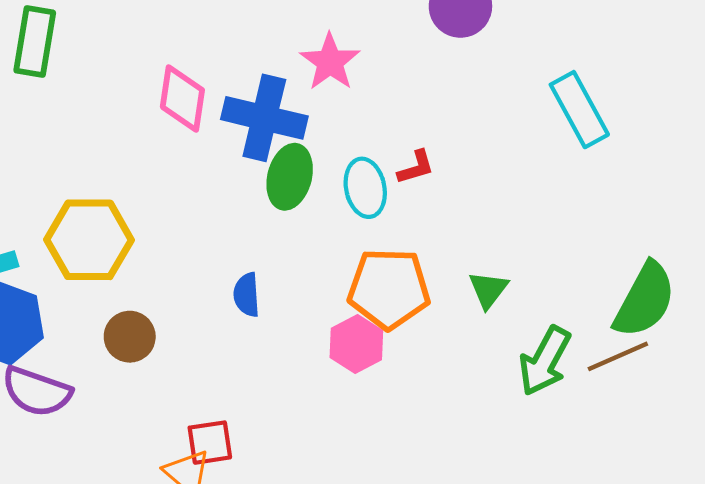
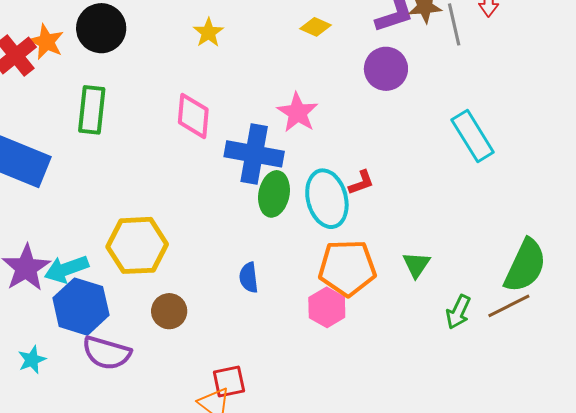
pink diamond: (182, 98) -> (193, 116), moved
cyan ellipse: (365, 188) -> (327, 199), size x1.4
green arrow: (545, 361) -> (458, 312), size x0.7

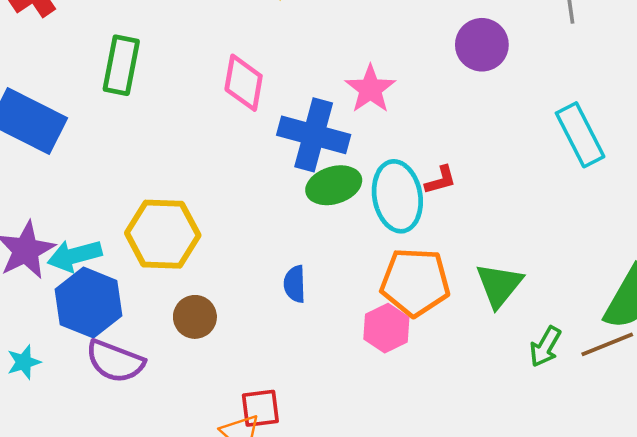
green ellipse: (274, 194) -> (334, 185), turned 57
green triangle: (416, 265) -> (499, 285), size x1.4

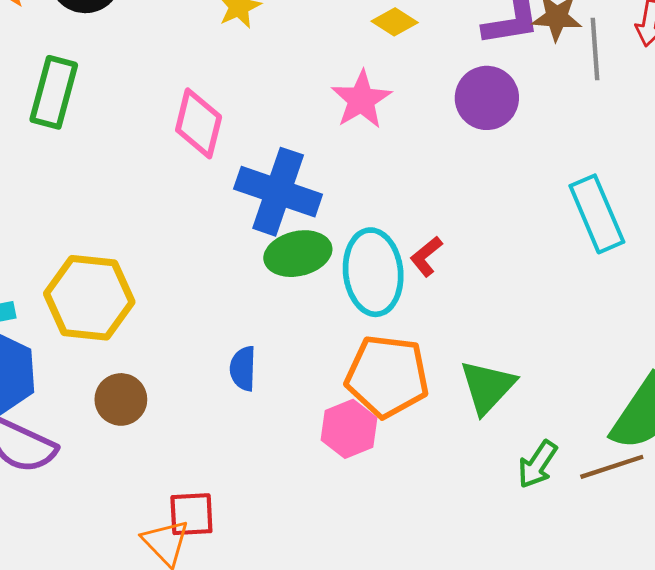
pink star: (370, 89) -> (361, 100), moved
red L-shape: (441, 180) -> (426, 256), turned 152

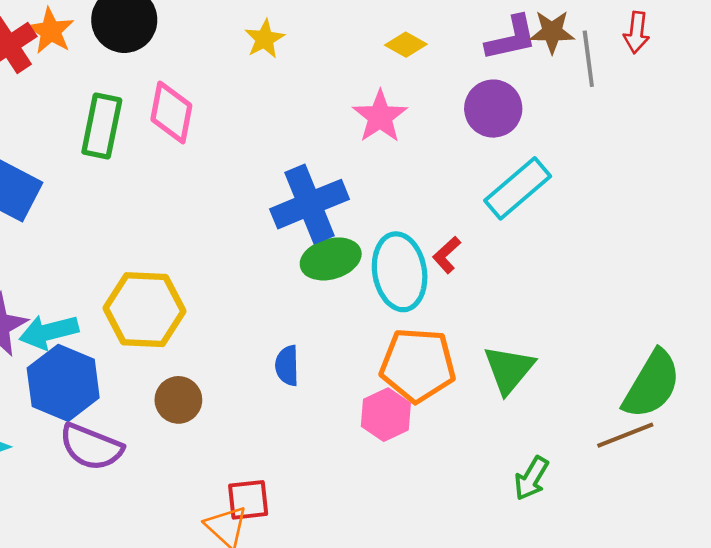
pink diamond: (199, 123) -> (171, 112), moved
blue cross: (278, 192) -> (310, 204), turned -38
cyan rectangle: (597, 214) -> (518, 188), moved, turned 76
green arrow: (537, 464) -> (531, 478), moved

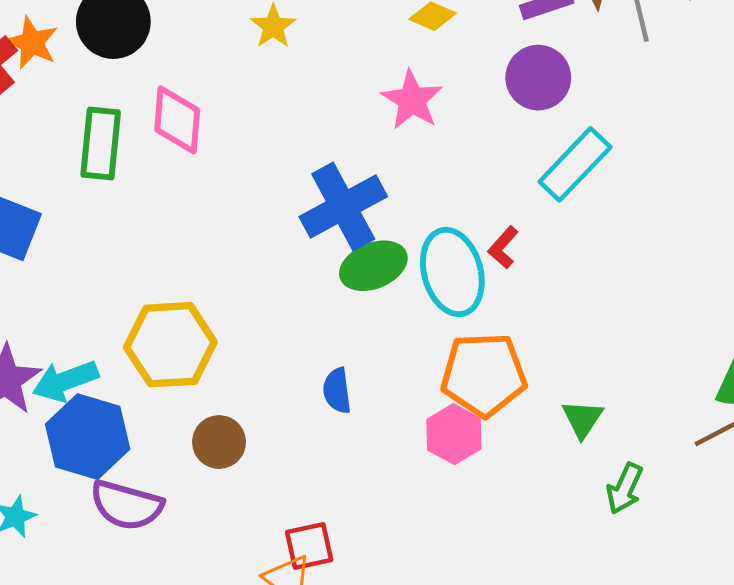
green triangle: (509, 369) -> (583, 419), moved, size x0.7

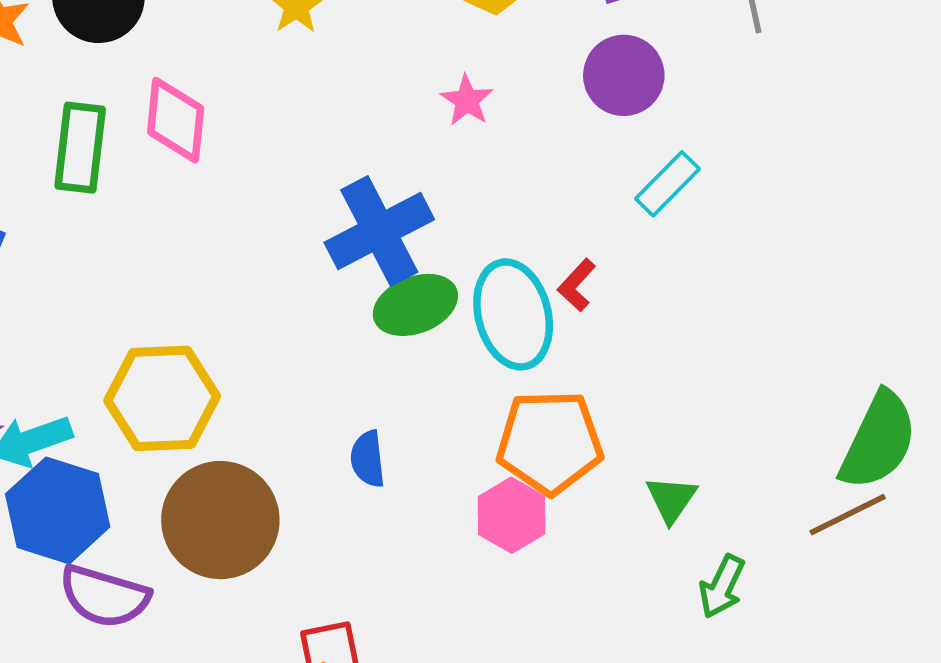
pink star: (412, 100) -> (467, 100), size x0.7
cyan rectangle: (575, 164) -> (668, 184), size x0.7
brown circle: (219, 442) -> (220, 520), size x1.8

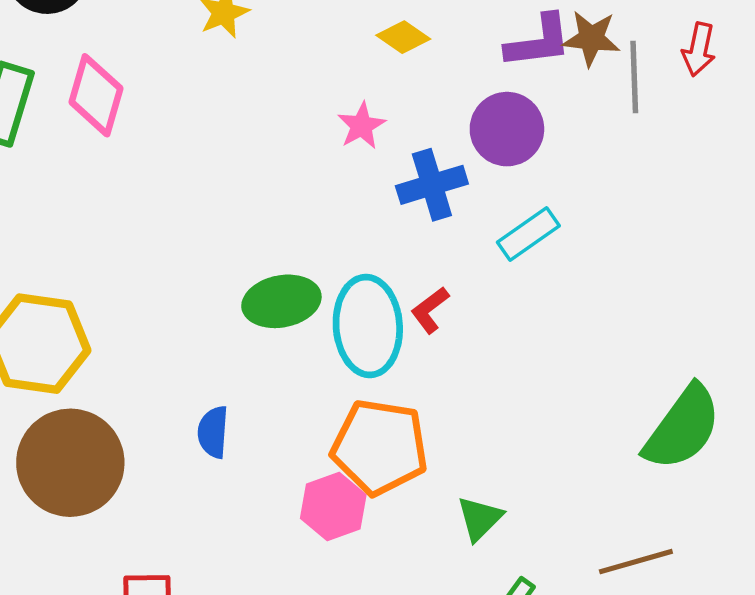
blue cross: (379, 231) -> (432, 185), moved, size x0.7
green semicircle: (878, 441) -> (683, 428), moved

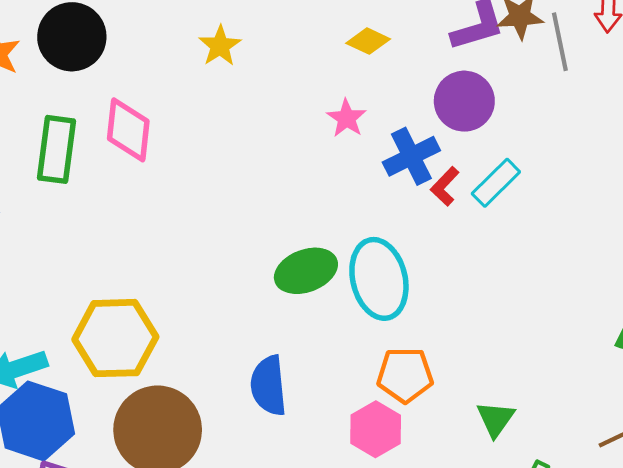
red L-shape: (430, 310) -> (445, 186), moved
blue semicircle: (213, 432) -> (269, 386), size x1.4
orange pentagon: (380, 447) -> (405, 375), size x0.7

